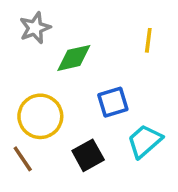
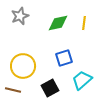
green diamond: (74, 58) -> (58, 23), moved
brown line: (23, 159) -> (13, 90), turned -42

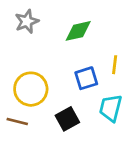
yellow line: (84, 23) -> (115, 65), moved
cyan trapezoid: (82, 80) -> (111, 108), turned -35

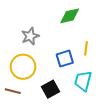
gray star: (27, 21) -> (30, 36), moved
green diamond: (78, 31) -> (70, 16), moved

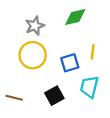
gray star: (30, 36) -> (35, 26), moved
yellow circle: (23, 67) -> (33, 55), moved

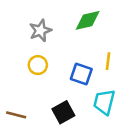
yellow circle: (33, 55) -> (38, 65), size x0.6
blue square: (70, 63) -> (81, 74), turned 36

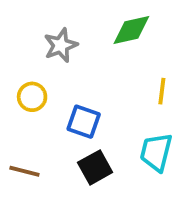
yellow circle: (38, 65) -> (32, 97), moved
blue square: (81, 74) -> (84, 122), moved

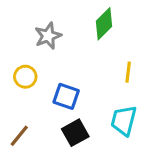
green diamond: (131, 30) -> (104, 24), turned -32
brown line: (24, 171) -> (19, 136), turned -65

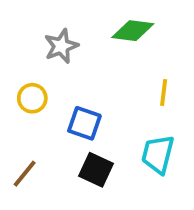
green diamond: (104, 24) -> (133, 31), turned 52
black square: (75, 133) -> (96, 170), turned -36

